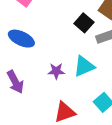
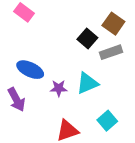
blue ellipse: (21, 39) -> (30, 70), moved

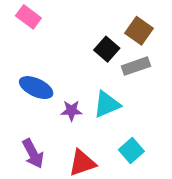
purple arrow: (16, 99) -> (33, 154), moved

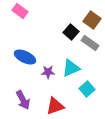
gray rectangle: (136, 66) -> (90, 43), turned 54
cyan square: (131, 150) -> (87, 89), moved

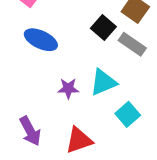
blue ellipse: (25, 57) -> (41, 40), moved

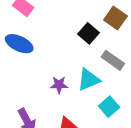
blue ellipse: (41, 40) -> (19, 44), moved
gray rectangle: (132, 44) -> (113, 60), moved

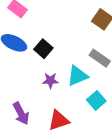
black square: (89, 33) -> (43, 49), moved

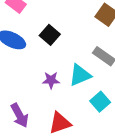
black square: (43, 49) -> (50, 35), moved

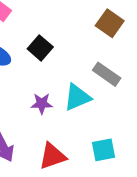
cyan square: (100, 102) -> (104, 150), moved, turned 30

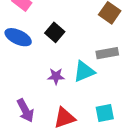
gray rectangle: (107, 74) -> (107, 53), turned -45

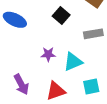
black square: (55, 32) -> (61, 15), moved
cyan triangle: (84, 71) -> (73, 62), moved

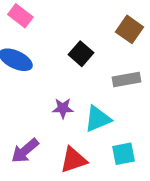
purple arrow: (21, 84) -> (25, 151), turned 78

